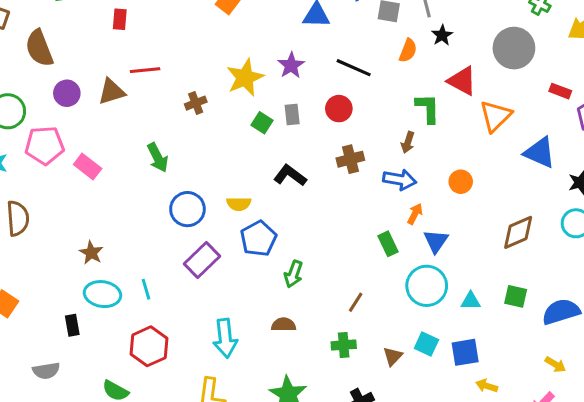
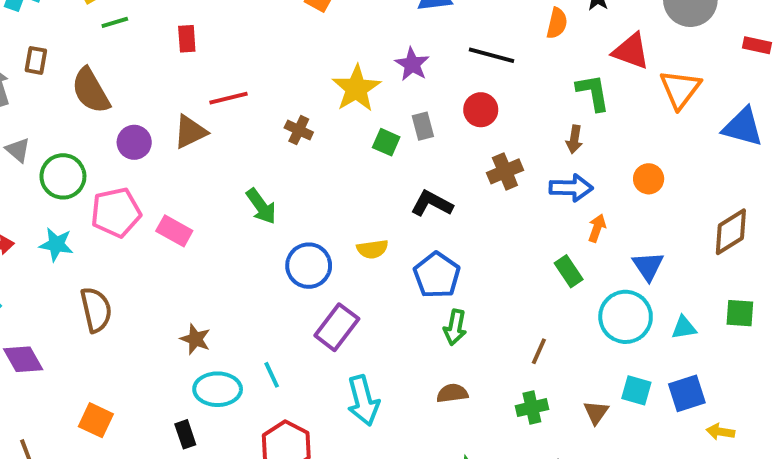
brown cross: (196, 103) -> (299, 130), turned -35
blue pentagon: (259, 239) -> (437, 275), moved
blue triangle: (436, 241) -> (648, 266), moved
cyan arrow: (225, 338) -> (363, 400), moved

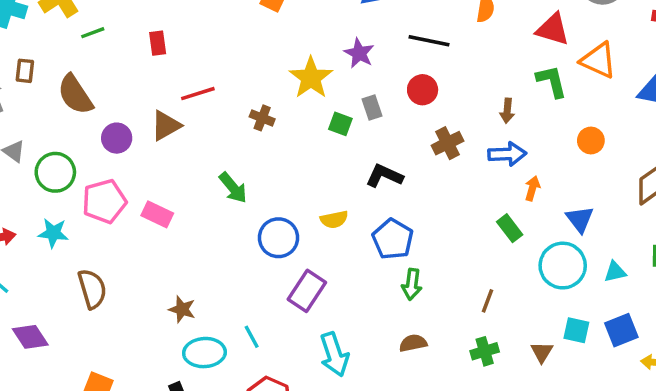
orange triangle: (680, 89) -> (598, 60), turned -39
green L-shape: (593, 92) -> (552, 81), moved
orange circle: (649, 179) -> (591, 141), moved

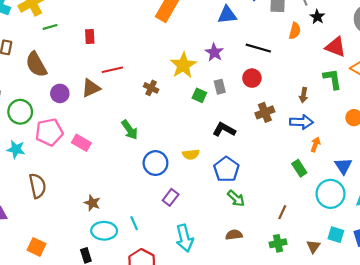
green arrow: (412, 284) -> (236, 198), turned -60
purple rectangle: (307, 291) -> (171, 197), size x0.7

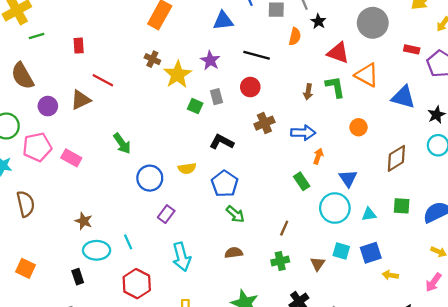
red line: (112, 70) -> (103, 80), turned 42
brown cross: (151, 88) -> (152, 59), moved
brown arrow: (303, 95) -> (308, 92), moved

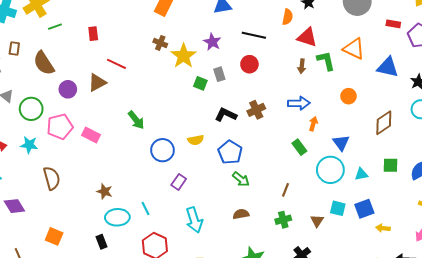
red triangle: (338, 53) -> (307, 37), moved
brown cross: (264, 123) -> (256, 110), moved

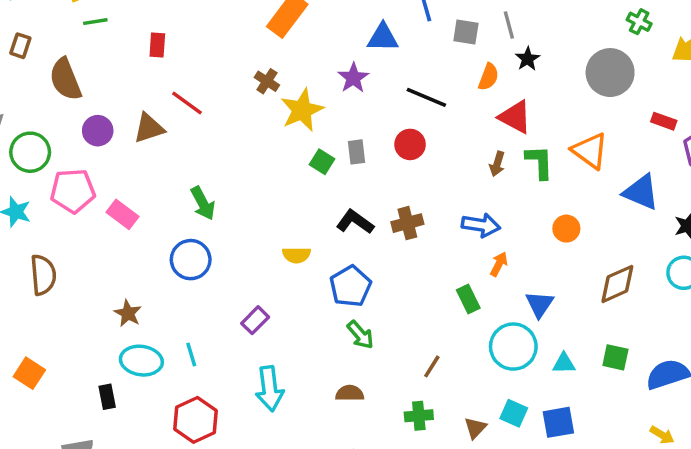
purple star: (212, 42) -> (353, 78), moved
blue circle: (162, 150) -> (191, 260), moved

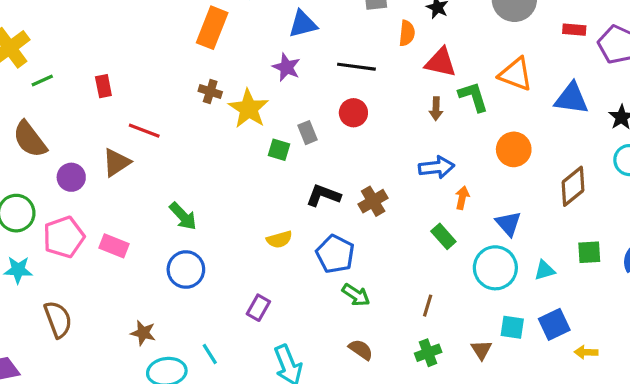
brown cross: (407, 223) -> (373, 201), moved
orange circle: (566, 229) -> (514, 149), size x1.4
brown semicircle: (350, 393) -> (361, 350), turned 50

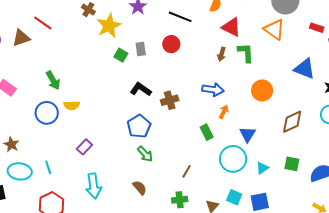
orange triangle: (516, 74) -> (274, 29), moved
yellow semicircle: (279, 239) -> (72, 105), moved
cyan triangle: (545, 270) -> (262, 168), turned -32

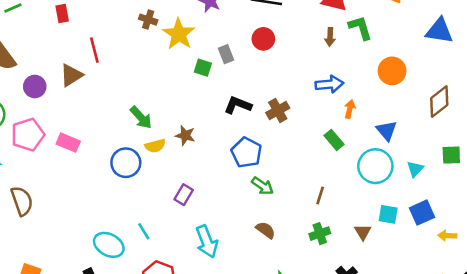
red line: (43, 23) -> (94, 50), turned 54
green arrow: (53, 80) -> (141, 117), moved
brown star: (11, 144) -> (185, 135), moved
cyan ellipse: (20, 171) -> (109, 245), turned 35

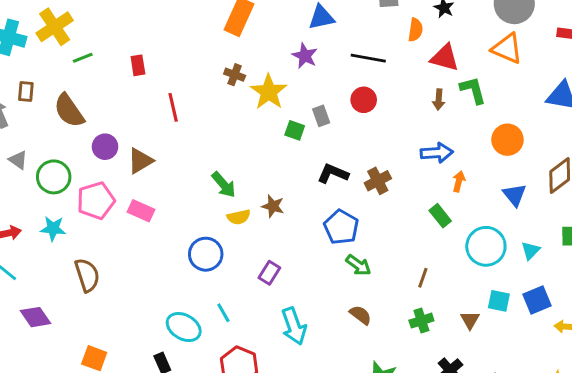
brown triangle: (71, 75) -> (140, 161), moved
blue triangle: (387, 131) -> (515, 195), moved
blue circle: (126, 163) -> (206, 254), moved

